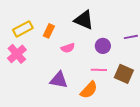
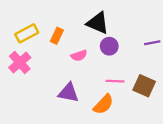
purple circle: (103, 46) -> (109, 46), moved

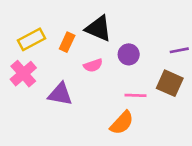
black triangle: (98, 23) -> (99, 28), moved
brown square: (144, 86) -> (170, 83), moved
purple triangle: (69, 93) -> (60, 94), moved

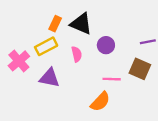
yellow rectangle: (31, 39) -> (46, 46), moved
orange rectangle: (67, 42) -> (55, 24), moved
pink semicircle: (93, 65) -> (77, 54), turned -84

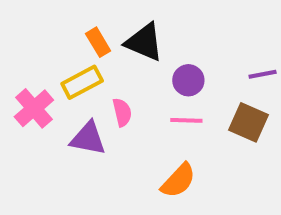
orange rectangle: (55, 24) -> (98, 42), turned -56
pink semicircle: (77, 54) -> (122, 112), moved
pink line: (112, 79) -> (186, 120), moved

